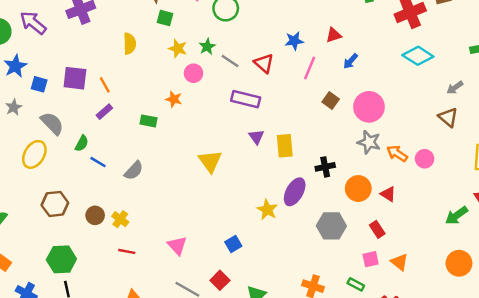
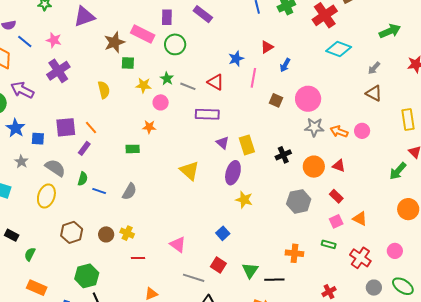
purple rectangle: (104, 112) -> (84, 148), moved
purple ellipse: (295, 192) -> (233, 173), moved

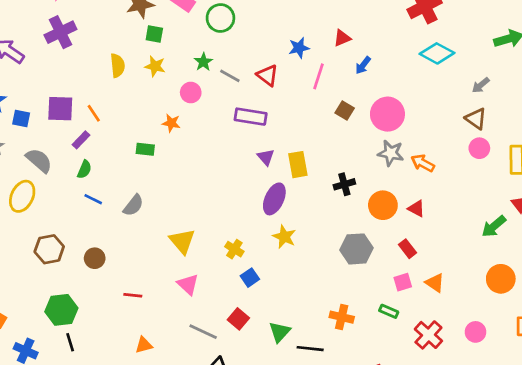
yellow star: (143, 85) -> (155, 66), moved
pink circle: (362, 131) -> (479, 148), moved
yellow triangle: (189, 171) -> (182, 241), moved
green semicircle: (83, 179) -> (84, 169), moved
yellow cross: (127, 233) -> (234, 249), moved

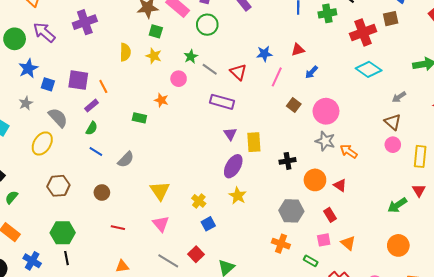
brown circle: (95, 258) -> (102, 193), moved
orange cross: (342, 317) -> (281, 244), moved

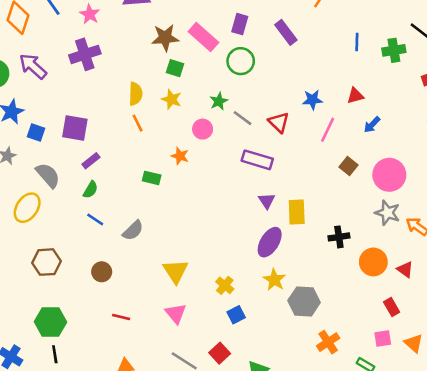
orange line: (103, 86) -> (138, 123), moved
gray hexagon: (291, 211) -> (304, 301), moved
orange cross: (281, 244) -> (328, 342), turned 36

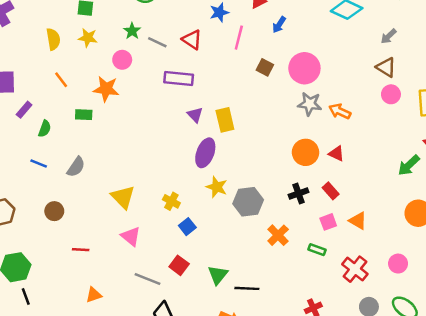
orange line: (138, 123) -> (61, 80), moved
orange star: (180, 156) -> (106, 89), size x1.5
green semicircle: (90, 190) -> (45, 129), moved
black cross: (339, 237) -> (299, 193), moved

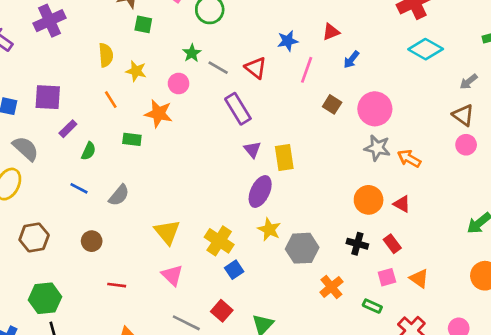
yellow star: (88, 38) -> (136, 71), moved
purple rectangle: (179, 78) -> (238, 109), turned 48
black cross: (299, 193) -> (357, 244), turned 30
yellow cross: (171, 201) -> (219, 241), size x1.5

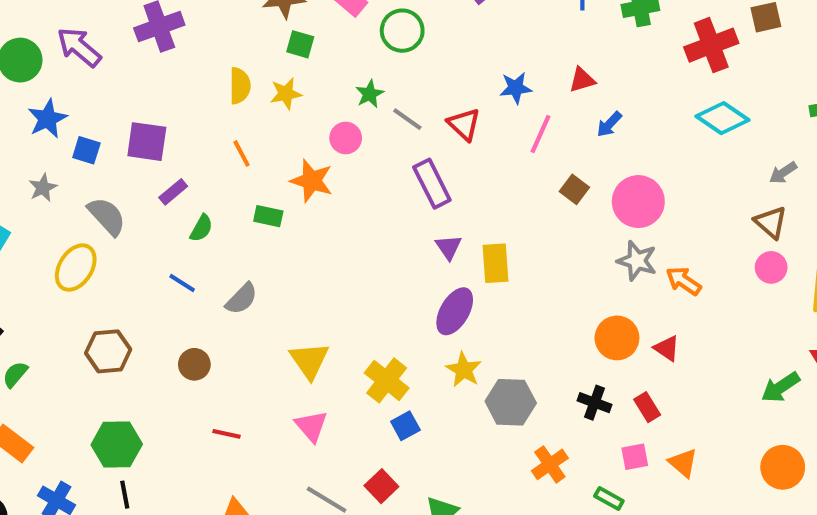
yellow star: (136, 71) -> (286, 94), moved, turned -30

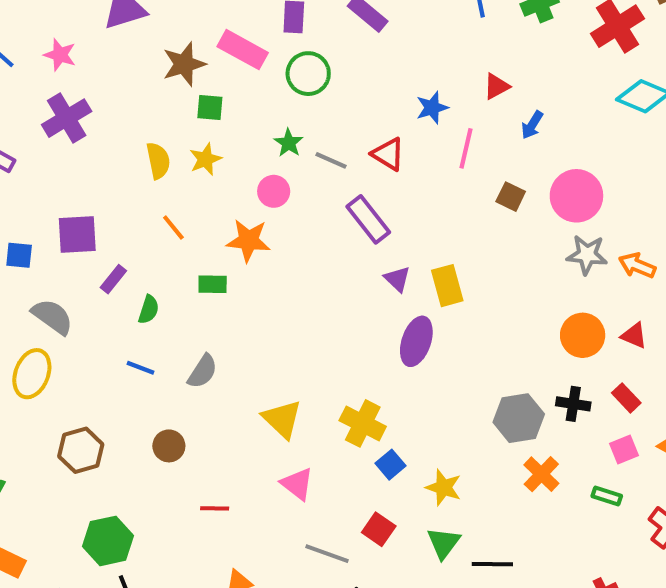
yellow star: (464, 370) -> (444, 487), moved
gray hexagon: (511, 402) -> (519, 418), moved

